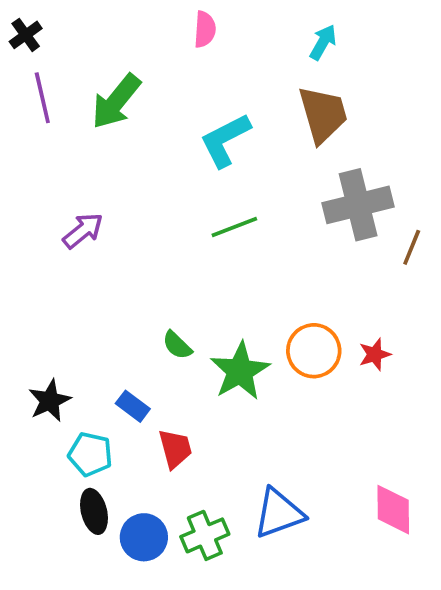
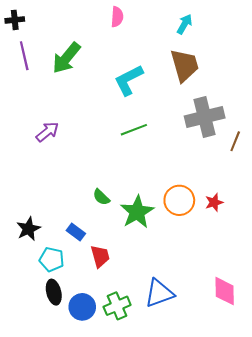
black cross: (26, 35) -> (15, 20), turned 30

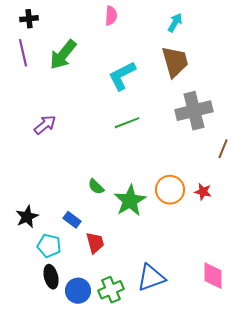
black cross: (15, 20) -> (29, 19), moved
brown line: (235, 141) -> (223, 149), moved
red star: (214, 202) -> (203, 192), turned 30

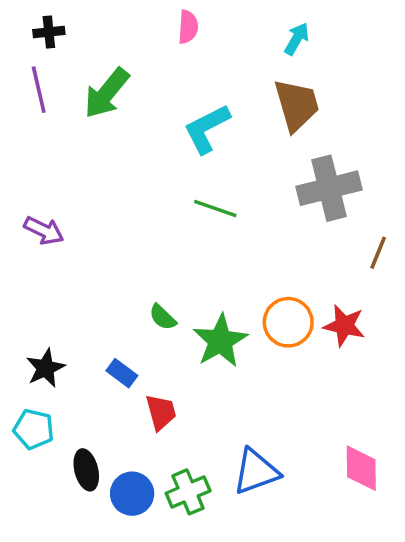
green line: (127, 123) -> (215, 209), turned 40
purple arrow: (45, 125) -> (44, 231), moved, turned 65
red star: (203, 192) -> (344, 326), size x1.4
cyan pentagon: (49, 246) -> (34, 429), moved

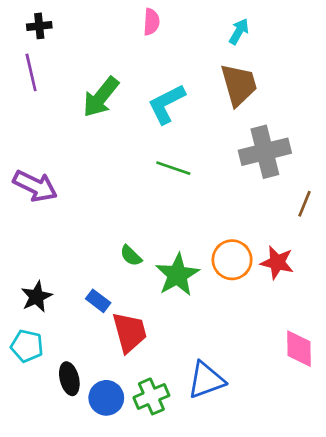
green arrow: (107, 93) -> (101, 97), moved
purple arrow: (44, 231) -> (35, 186), size x1.4
red trapezoid: (161, 412) -> (130, 332), size x1.4
pink diamond: (361, 468) -> (299, 349), moved

